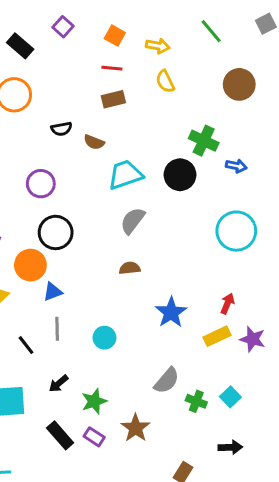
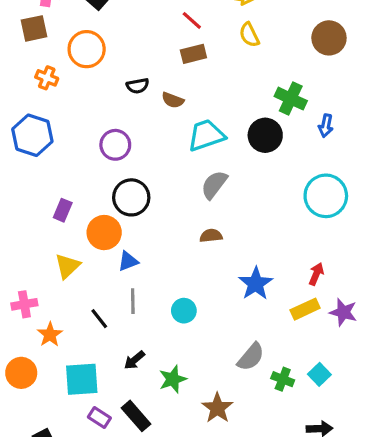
red line: (112, 68) -> (192, 20), turned 36
blue arrow: (236, 166) -> (326, 126), turned 90
purple rectangle: (94, 437) -> (99, 418), moved

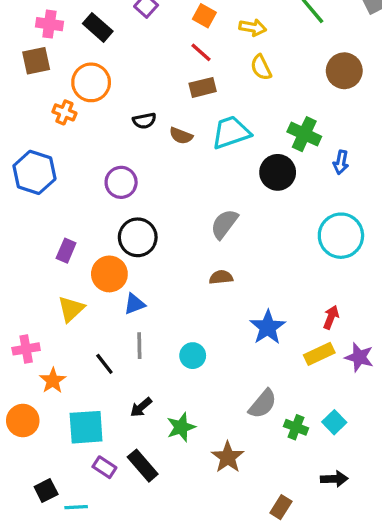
orange cross: (47, 78) -> (64, 112), moved
cyan trapezoid: (206, 135) -> (231, 132), moved

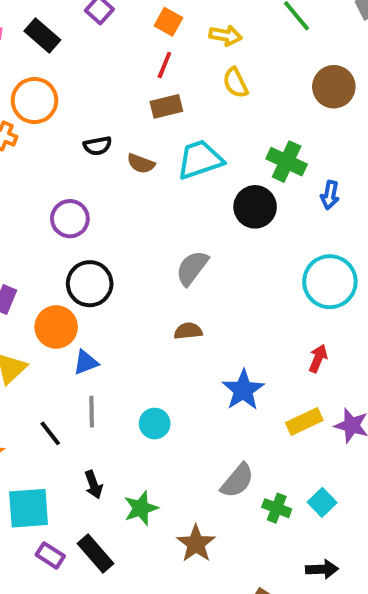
red line: (201, 52) -> (164, 65), turned 70
red arrow: (331, 317) -> (318, 359), moved
black arrow: (141, 407) -> (94, 485), turned -70

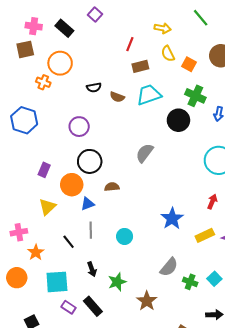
orange square: (168, 22) -> (189, 64), moved
brown rectangle: (166, 106) -> (140, 66), moved
brown semicircle: (188, 331) -> (112, 187), moved

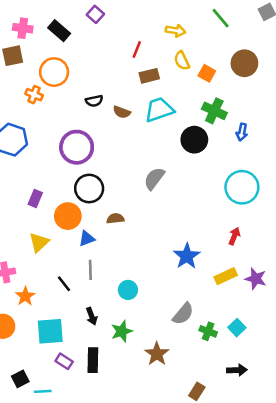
purple circle: (79, 127) -> (77, 147), size x1.4
cyan circle: (125, 236) -> (128, 290), moved
black rectangle: (93, 306) -> (93, 360), turned 42

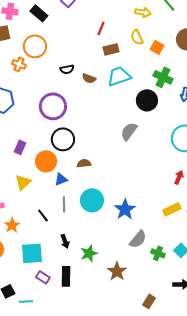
yellow arrow: (176, 31) -> (143, 12), moved
gray semicircle: (154, 178) -> (129, 131), moved
blue star: (187, 256) -> (125, 209), moved
cyan circle: (128, 290) -> (92, 200), moved, size x1.5

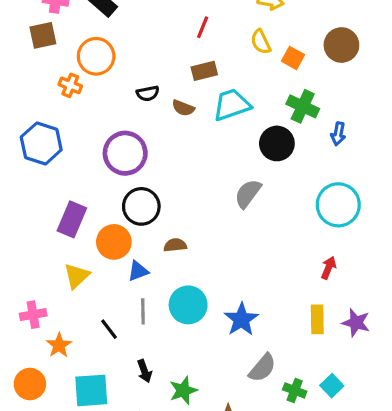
brown rectangle: (111, 49) -> (204, 71), moved
purple rectangle: (20, 147) -> (72, 219), size x1.5
yellow rectangle: (172, 209) -> (317, 319), turned -66

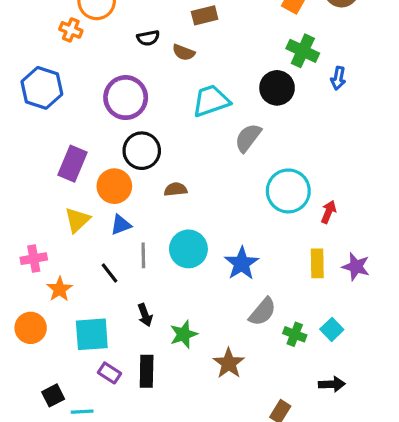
cyan trapezoid: (232, 105) -> (211, 101), moved
cyan circle: (338, 205) -> (288, 191), moved
blue triangle: (138, 271) -> (121, 225), moved

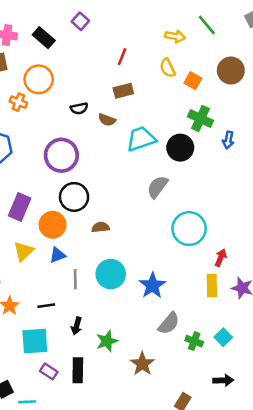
cyan trapezoid: (211, 101) -> (141, 139), moved
red arrow: (329, 212) -> (221, 258), moved
black line: (110, 273) -> (46, 306), moved, turned -60
black arrow: (145, 315) -> (77, 326), turned 36

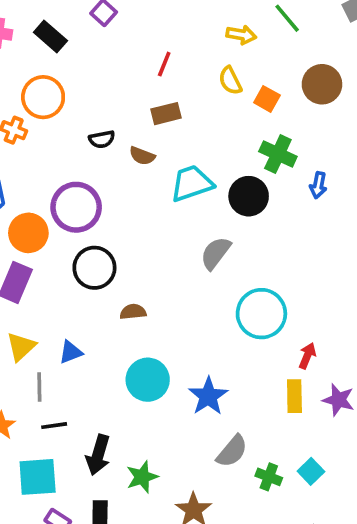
orange circle: (53, 225) -> (28, 233), moved
gray line: (75, 279) -> (39, 387), moved
black arrow: (77, 326) -> (98, 455), size x1.5

